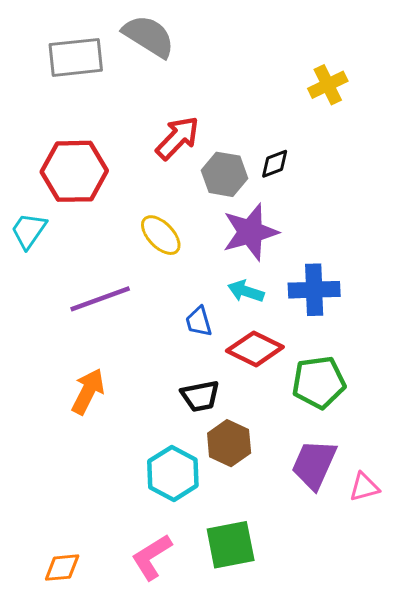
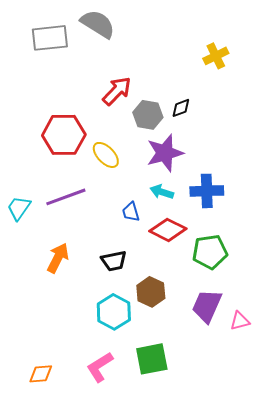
red hexagon: (74, 171) -> (64, 135), moved
cyan trapezoid: (29, 231) -> (19, 208), moved
black trapezoid: (200, 396) -> (114, 261), moved

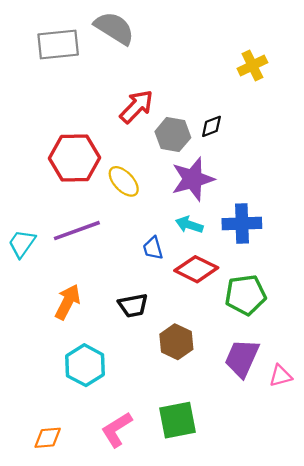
cyan hexagon: (114, 312) -> (85, 365), moved

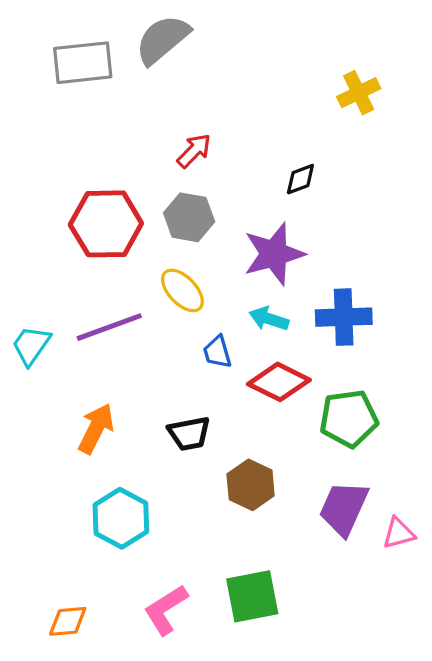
gray semicircle: (114, 28) -> (162, 39), turned -72
red arrow: (137, 107) -> (194, 151), size x0.7
gray hexagon: (173, 135) -> (189, 217), moved
yellow ellipse: (124, 181) -> (182, 290), moved

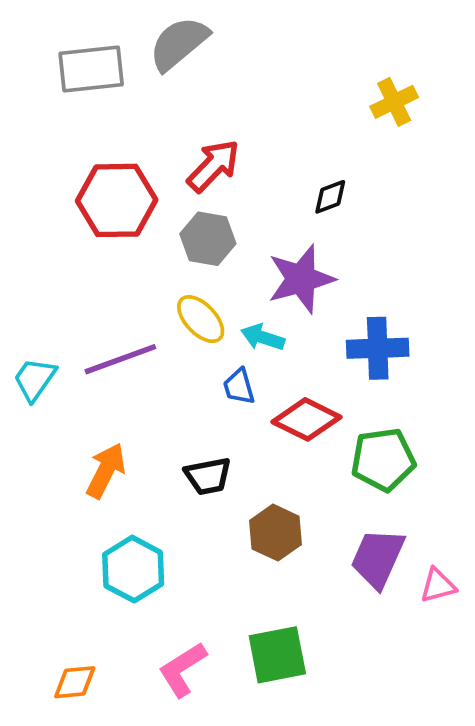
red arrow: (194, 151) -> (213, 166), size x1.4
red hexagon: (106, 224) -> (117, 200), moved
cyan arrow: (269, 319) -> (263, 337), moved

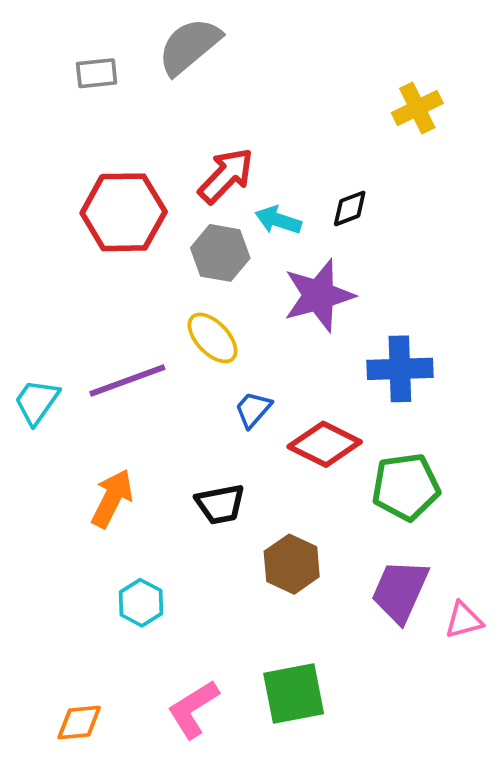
gray rectangle: (91, 69) -> (97, 73), size x0.6
cyan arrow: (263, 337) -> (278, 220), moved
blue trapezoid: (239, 387) -> (253, 409), turned 57
cyan hexagon: (133, 569) -> (141, 603), size x0.7

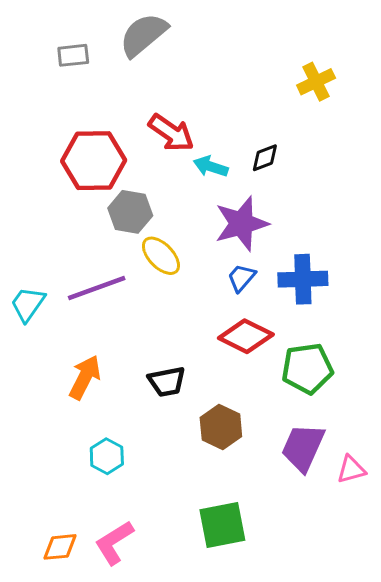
red arrow: (226, 176) -> (171, 133), turned 81
gray hexagon: (220, 253) -> (130, 212), moved
blue trapezoid: (253, 409) -> (241, 278), moved
pink L-shape: (193, 709) -> (114, 543), moved

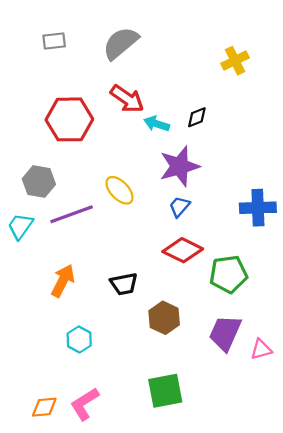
gray semicircle: (143, 35) -> (121, 43), moved
gray hexagon: (130, 212) -> (39, 182), moved
blue cross: (303, 279) -> (258, 208), moved

